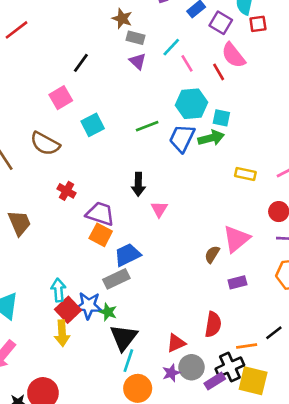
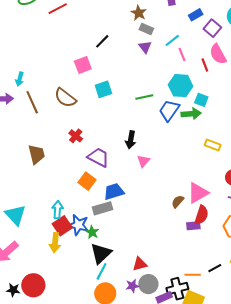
orange square: (101, 235) -> (87, 181), moved
red semicircle: (213, 324) -> (201, 215), moved

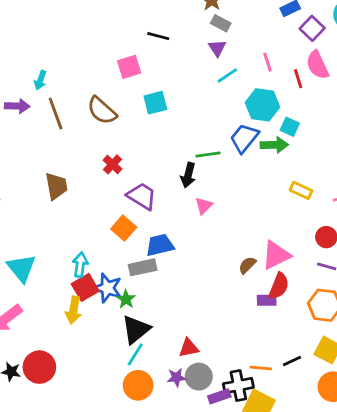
cyan line: (172, 40) -> (227, 75), moved
black line: (102, 41) -> (158, 36), turned 56
green line: (144, 97) -> (208, 155), moved

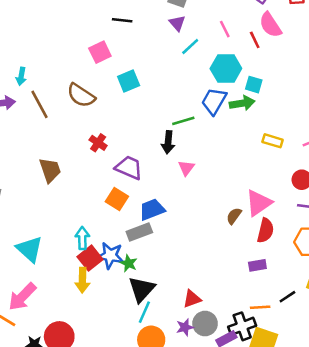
purple rectangle: (267, 300) -> (257, 265), moved

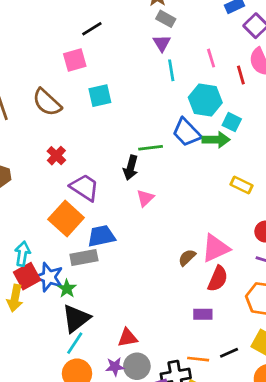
black line: (122, 20) -> (92, 29), moved, turned -48
cyan line: (190, 47) -> (171, 70), turned -66
blue trapezoid: (214, 101) -> (187, 132), turned -84
orange square: (117, 199) -> (66, 218), size x1.4

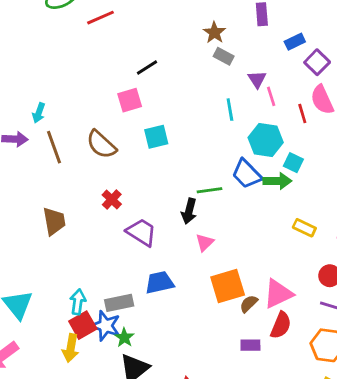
purple triangle: (162, 43) -> (257, 79), moved
orange square: (66, 218) -> (228, 286), moved, turned 32
gray rectangle: (84, 257) -> (119, 303), moved
purple rectangle: (203, 314) -> (250, 345), moved

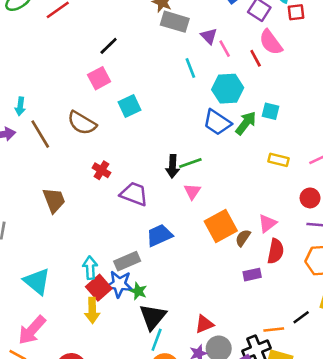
gray rectangle: (224, 56) -> (175, 22), size x1.5
cyan square: (293, 163) -> (271, 111), moved
green arrow: (277, 181) -> (246, 123), turned -40
green line: (210, 190) -> (190, 163), moved
pink triangle: (278, 294) -> (267, 223), size x0.7

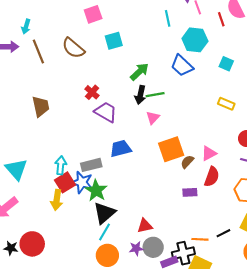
green arrow: (246, 123) -> (139, 72), moved
red cross: (101, 170) -> (92, 92), moved
green star: (138, 291) -> (96, 190), size x1.5

